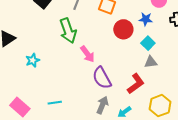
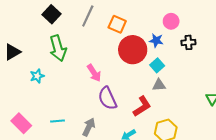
red circle: (123, 29) -> (133, 50), size x1.4
green arrow: (68, 31) -> (58, 48), moved
gray arrow: (102, 105) -> (89, 127), moved

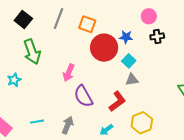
pink circle: (171, 21) -> (149, 16), moved
pink arrow: (94, 73) -> (69, 73), turned 60

